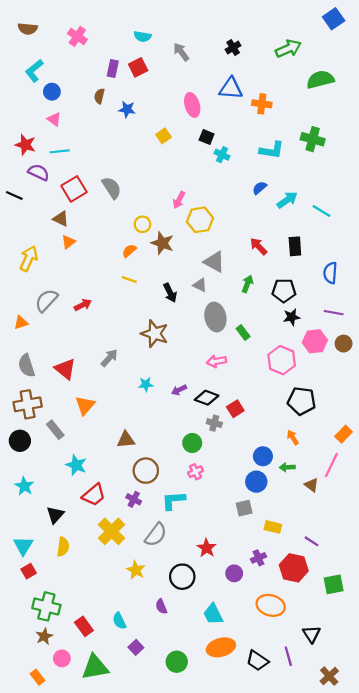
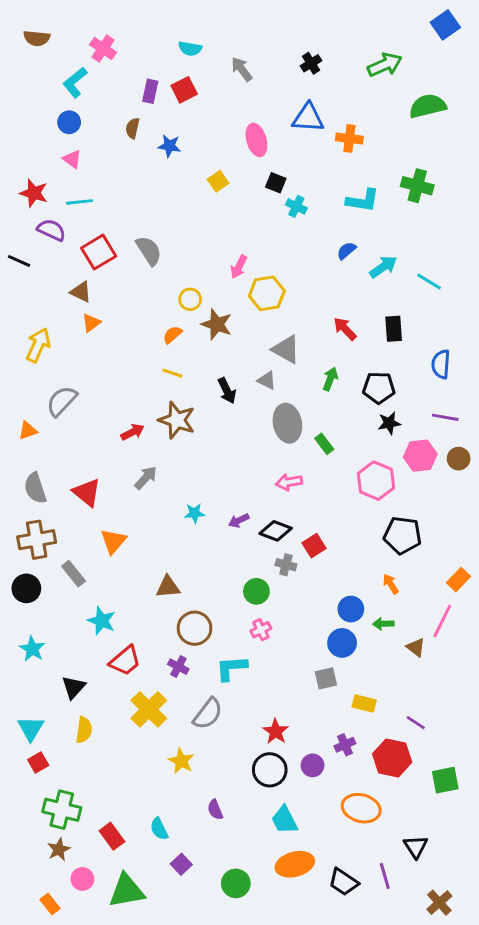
cyan L-shape: (34, 71) -> (75, 82), moved
red arrow: (83, 305) -> (133, 432), moved
brown star: (155, 334) -> (177, 420), moved
black circle: (182, 577) -> (270, 770), moved

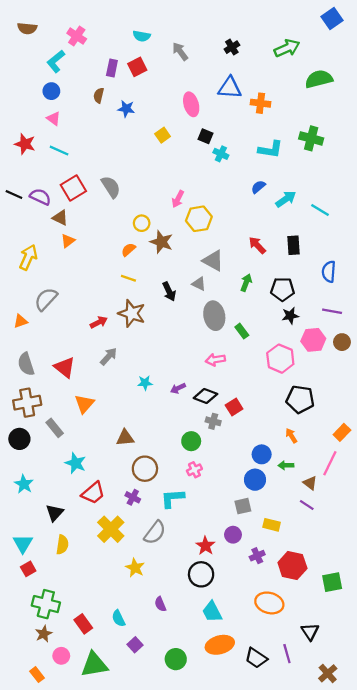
cyan line: (79, 202) -> (59, 151), turned 30
purple semicircle: (51, 230) -> (40, 197), moved
purple line: (416, 723) -> (307, 505), moved
purple circle: (313, 765) -> (233, 535), moved

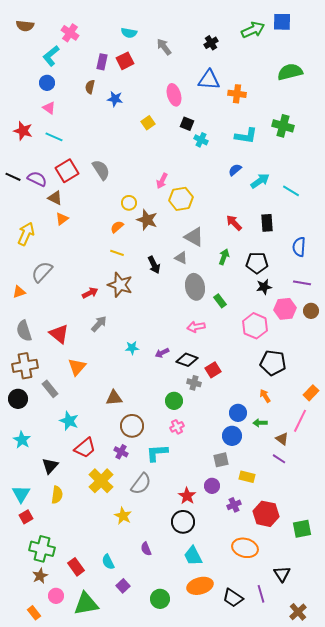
blue square: (332, 18) -> (282, 22), moved, turned 36
green arrow: (287, 48) -> (253, 30), moved

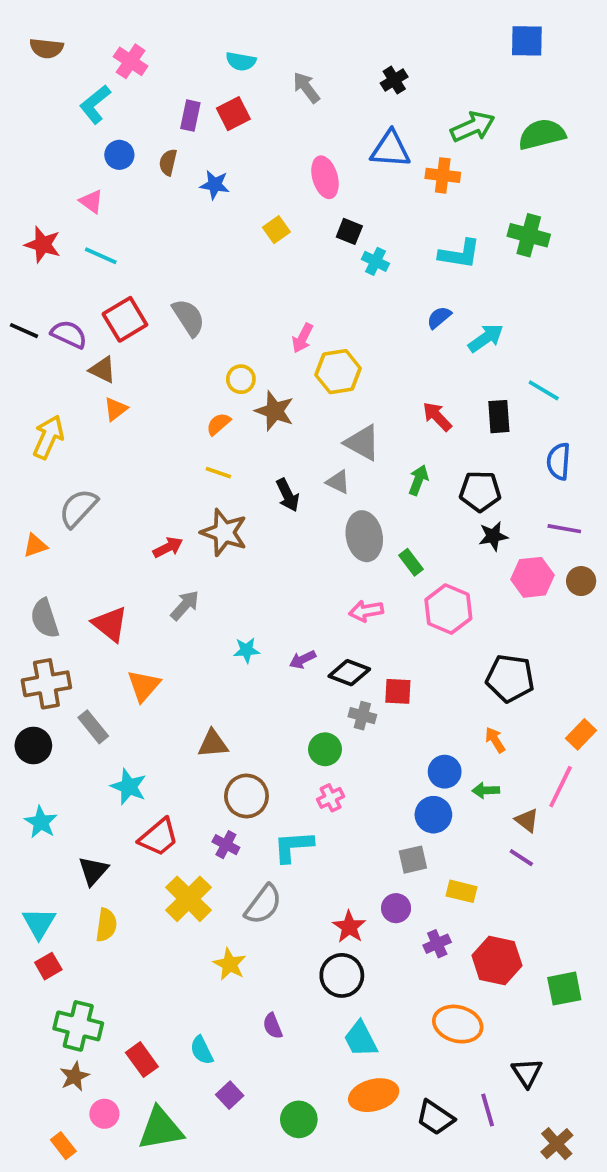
green arrow: (253, 30) -> (473, 127), moved
blue circle: (47, 83) -> (119, 155), moved
cyan line: (291, 191) -> (544, 390), moved
pink hexagon: (255, 326) -> (448, 609), moved
red square: (213, 370) -> (398, 691), turned 35

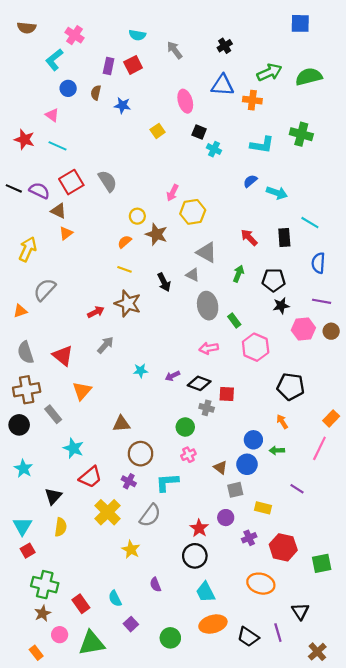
cyan arrow: (486, 338) -> (277, 193), turned 54
brown triangle: (527, 820) -> (220, 467), moved

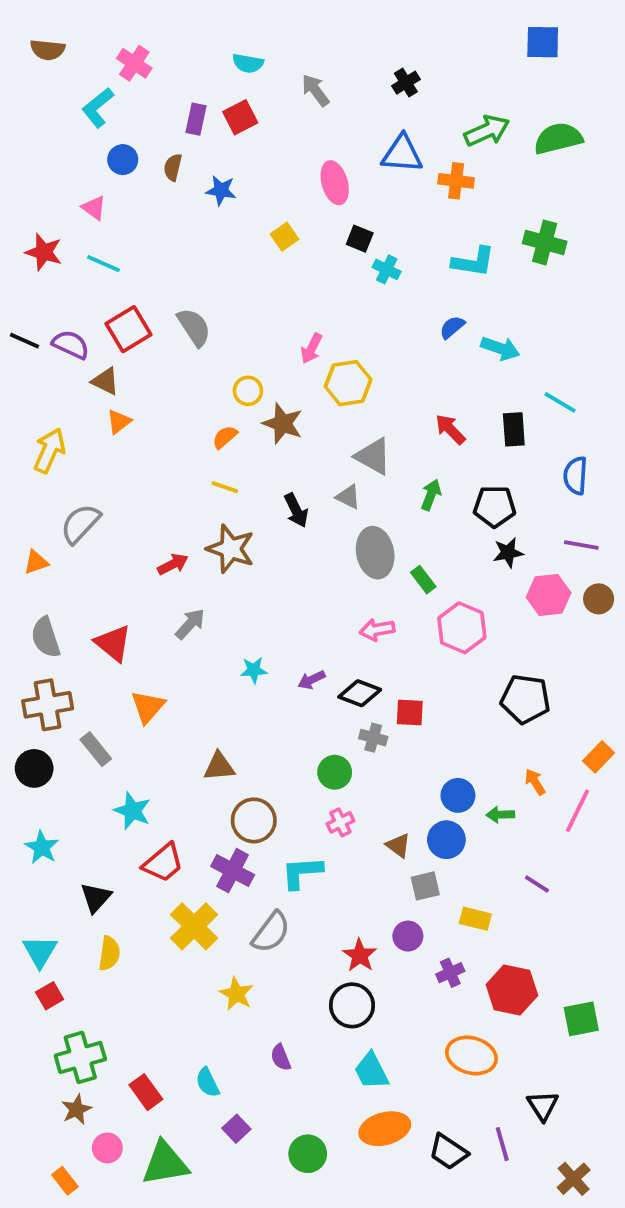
orange arrow: (282, 422) -> (535, 782), moved
purple cross: (129, 481) -> (233, 871), size x1.5
green cross: (45, 585) -> (80, 1057), turned -30

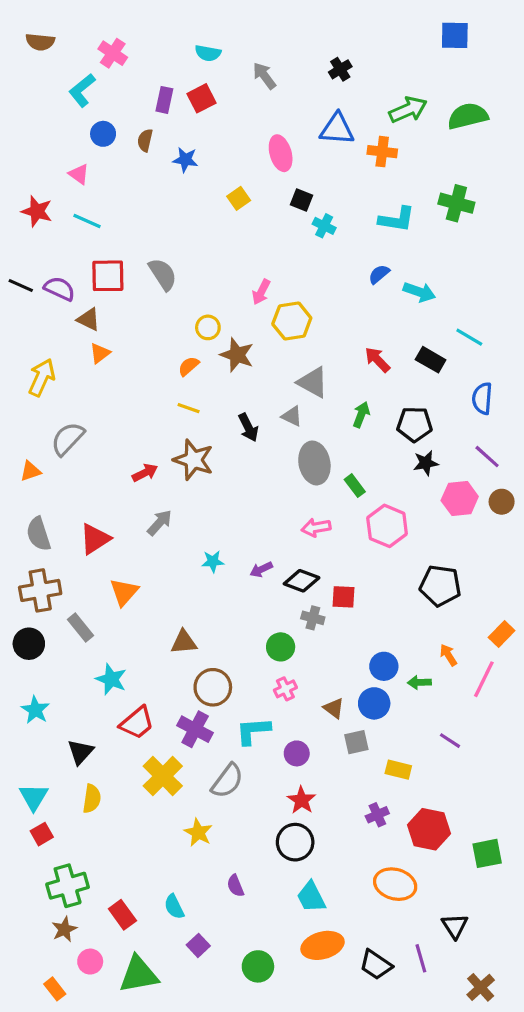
red square: (129, 329) -> (108, 276), turned 30
black rectangle: (514, 429) -> (431, 360), turned -56
purple line: (581, 545) -> (487, 457), turned 32
red triangle: (113, 643) -> (95, 539), turned 48
purple circle: (408, 936) -> (297, 753), moved

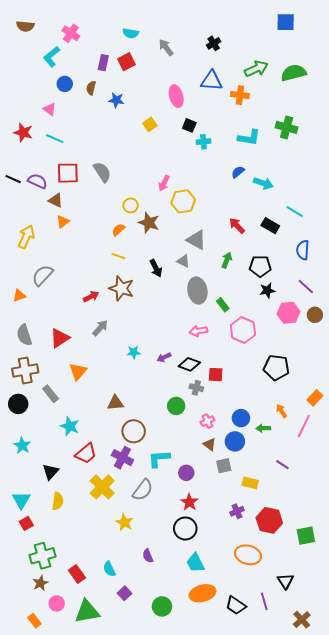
cyan cross: (324, 226) -> (203, 142), turned -32
pink cross: (285, 689) -> (208, 421), moved

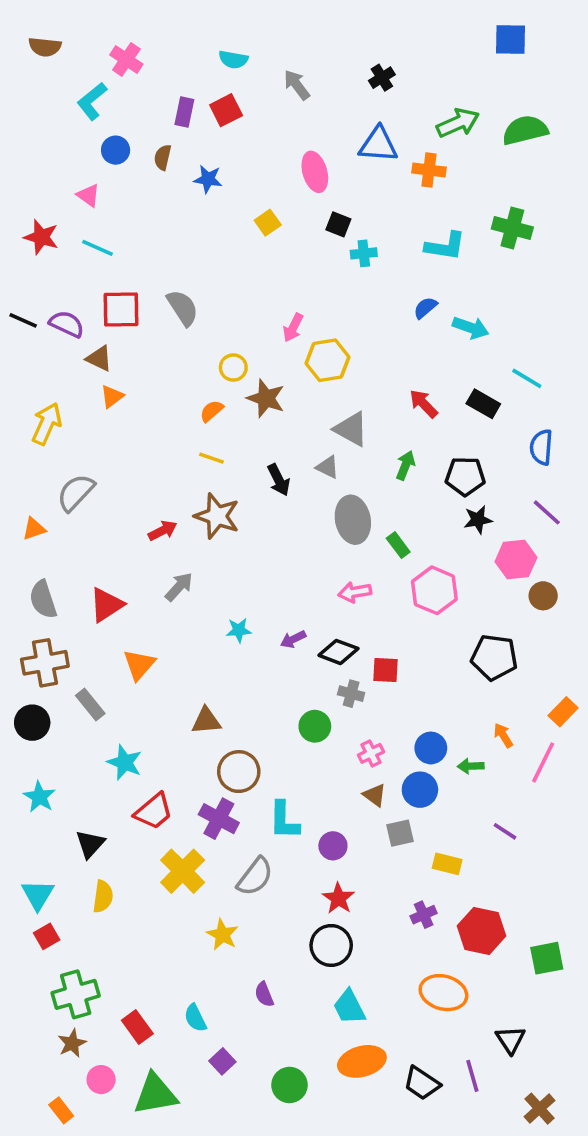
brown circle: (315, 315) -> (543, 596), moved
cyan L-shape: (159, 459) -> (284, 820), turned -85

